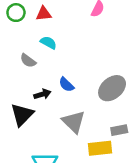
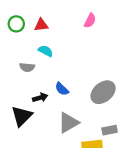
gray semicircle: (28, 61) -> (27, 67), turned -32
gray triangle: (74, 122) -> (68, 123), turned 45

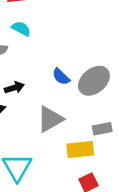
blue semicircle: (62, 89) -> (61, 77), moved

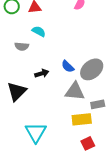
black arrow: (14, 88) -> (42, 73), moved
gray triangle: (50, 119) -> (75, 91), moved, turned 35

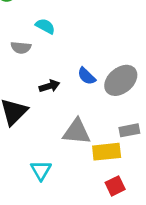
gray triangle: (75, 91) -> (77, 132), moved
cyan triangle: (36, 132) -> (41, 170), size x0.7

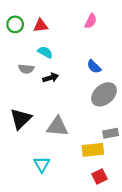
blue semicircle: (87, 76) -> (94, 67), moved
black arrow: (49, 86) -> (51, 78), moved
gray triangle: (77, 132) -> (57, 127), moved

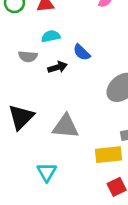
cyan semicircle: (45, 52) -> (51, 36), turned -40
blue semicircle: (94, 67) -> (82, 52), moved

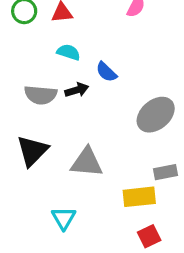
cyan semicircle: (51, 36) -> (69, 52), turned 30
gray semicircle: (28, 56) -> (41, 95), moved, size x1.4

